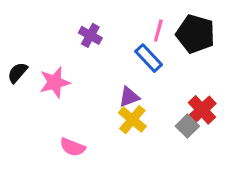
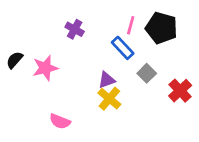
red cross: (202, 110) -> (180, 91), moved
gray square: (187, 126) -> (147, 73), moved

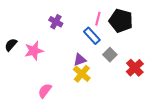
pink semicircle: (60, 121) -> (45, 91), turned 105

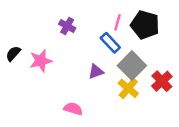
gray square: (110, 55) -> (132, 66), size x1.6
yellow cross: (82, 74) -> (128, 88), moved
pink semicircle: (45, 91) -> (73, 109), moved, turned 70

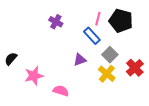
black semicircle: (13, 54) -> (11, 59), moved
pink star: (41, 61) -> (34, 76), moved
gray square: (132, 66) -> (110, 55), size x0.7

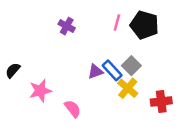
blue rectangle: (92, 36) -> (112, 70), moved
red cross: (135, 68) -> (161, 101), moved, turned 36
pink semicircle: (61, 91) -> (73, 109), turned 35

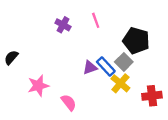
pink line: (117, 22) -> (96, 20), moved, turned -35
black pentagon: (144, 25) -> (136, 41), moved
black semicircle: (13, 70) -> (11, 57), moved

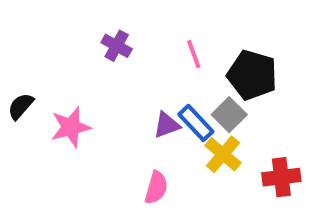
pink line: (96, 20) -> (194, 54), moved
pink star: (38, 86) -> (71, 127), moved
pink semicircle: (69, 102) -> (156, 188), moved, turned 54

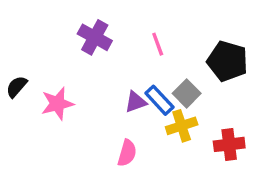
purple cross: (117, 46) -> (95, 37), size x1.4
black pentagon: (252, 75) -> (227, 61), moved
yellow cross: (223, 154) -> (182, 126), turned 32

